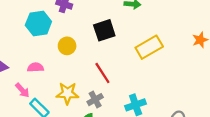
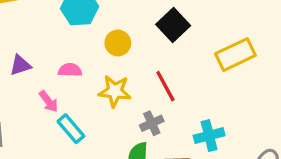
black square: (104, 30) -> (173, 25), turned -30
yellow star: (67, 93) -> (115, 91), moved

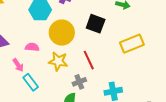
black square: (173, 25) -> (96, 24), turned -30
yellow circle: (118, 43) -> (62, 33), size x1.6

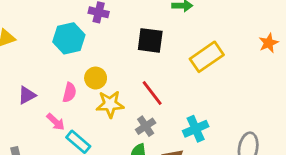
yellow circle: (62, 33) -> (96, 78), moved, size x0.6
pink semicircle: (32, 47) -> (69, 92), turned 112

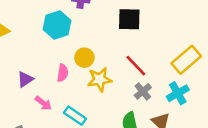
yellow rectangle: (207, 57) -> (186, 60), moved
pink arrow: (56, 122) -> (43, 103), moved
gray cross: (146, 126) -> (143, 91), moved

